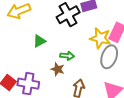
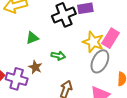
brown star: (58, 69) -> (35, 67), moved

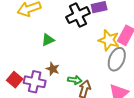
green arrow: (58, 56) -> (75, 80), moved

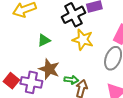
yellow star: (109, 40) -> (83, 40), moved
brown star: (53, 69) -> (49, 69), size x1.5

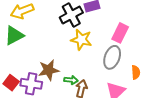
green triangle: (44, 40) -> (14, 35), moved, size x1.5
brown star: (49, 69) -> (49, 70), turned -30

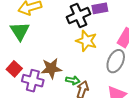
green triangle: (14, 35) -> (20, 31), turned -40
red square: (11, 83) -> (14, 69), moved

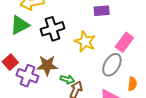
black cross: (79, 16) -> (52, 29), moved
green triangle: (20, 31) -> (20, 25), turned 30

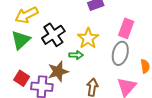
yellow star: (85, 42) -> (88, 38), turned 30
green arrow: (67, 79) -> (76, 55), moved

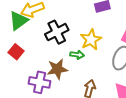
green triangle: (21, 40) -> (19, 21), moved
red square: (22, 78) -> (16, 52), moved

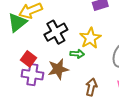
red square: (16, 52) -> (28, 59), moved
purple cross: (40, 82) -> (32, 75), moved

